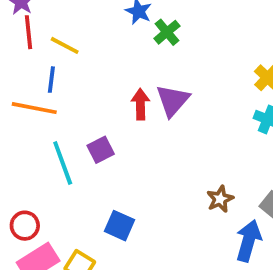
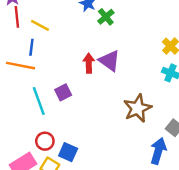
purple triangle: (173, 100) -> (110, 61), turned -35
brown star: (220, 199) -> (138, 108), moved, size x1.6
red circle: (25, 226) -> (45, 141), moved
blue square: (120, 226) -> (68, 152), moved

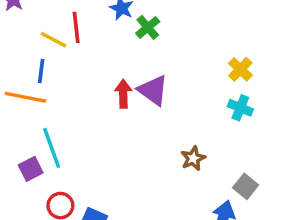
red line: (17, 17) -> (76, 27), moved
purple square: (63, 92) -> (31, 169), moved
brown star: (138, 108) -> (193, 158), size x0.6

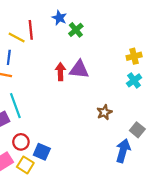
yellow cross: (240, 69) -> (134, 56), turned 32
purple triangle: (153, 90) -> (79, 69), turned -30
cyan cross: (240, 108) -> (134, 80), turned 32

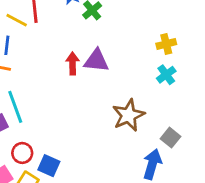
brown star: (104, 112) -> (128, 115), size x1.6

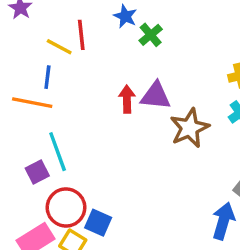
brown star: (128, 115) -> (190, 128), moved
red circle: (22, 153) -> (66, 207), size x1.5

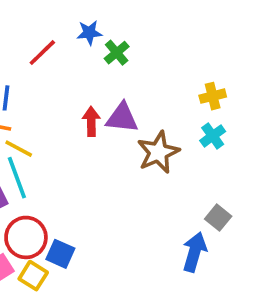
blue star: (125, 16) -> (89, 33), turned -30
red line: (81, 35) -> (42, 53), turned 52
yellow line: (59, 47) -> (19, 149), moved

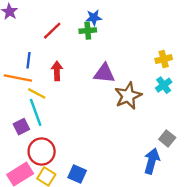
blue star: (89, 33) -> (94, 18), moved
green cross: (117, 53) -> (88, 31), moved, turned 35
red arrow: (91, 121) -> (57, 71), moved
blue square: (60, 254) -> (77, 174), moved

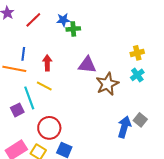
blue star: (94, 18) -> (63, 20), moved
red line: (52, 31) -> (33, 20), moved
yellow line: (37, 93) -> (44, 86), moved
red circle: (42, 152) -> (49, 128), moved
blue arrow: (152, 161) -> (124, 127), moved

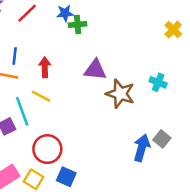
yellow cross: (137, 53) -> (173, 30), moved, turned -32
cyan cross: (137, 75) -> (158, 82), turned -32
brown star: (107, 84) -> (120, 94), turned -30

